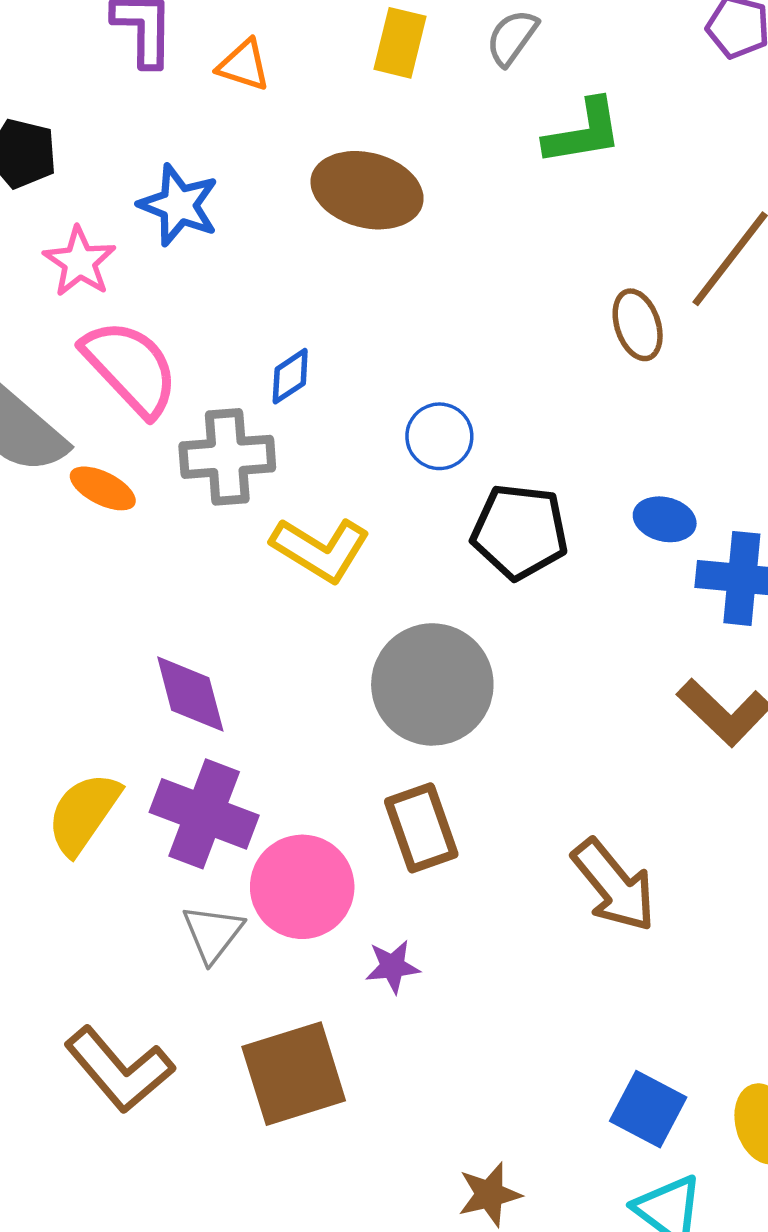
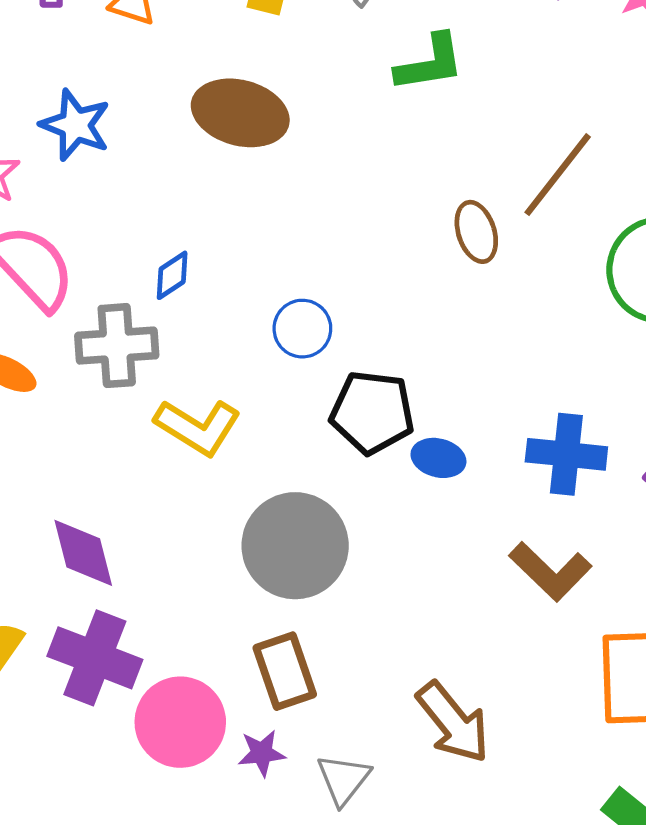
blue ellipse: (665, 519) -> (438, 458), moved
gray triangle: (213, 933) -> (343, 779), moved
purple star: (392, 967) -> (262, 753), moved

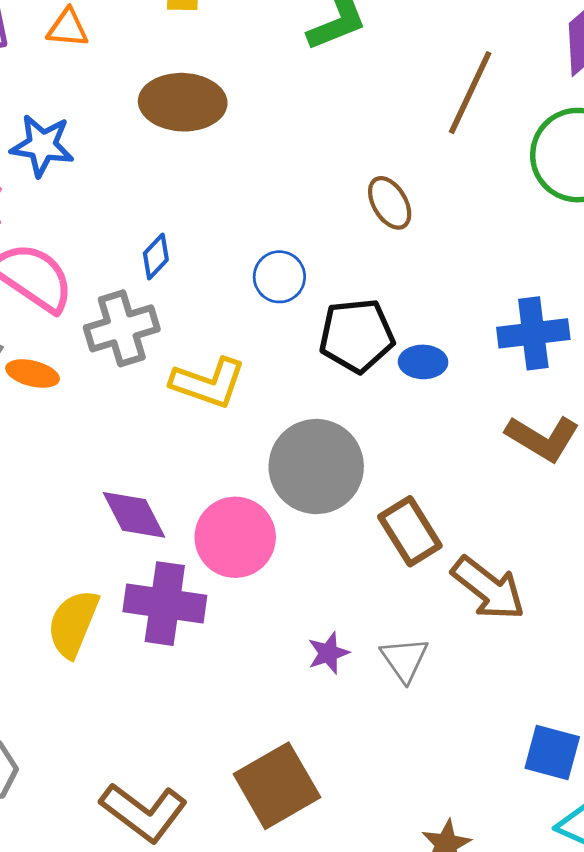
brown ellipse: (476, 232) -> (390, 203), moved
brown rectangle: (285, 671) -> (410, 531), moved
pink circle: (180, 722) -> (235, 537), moved

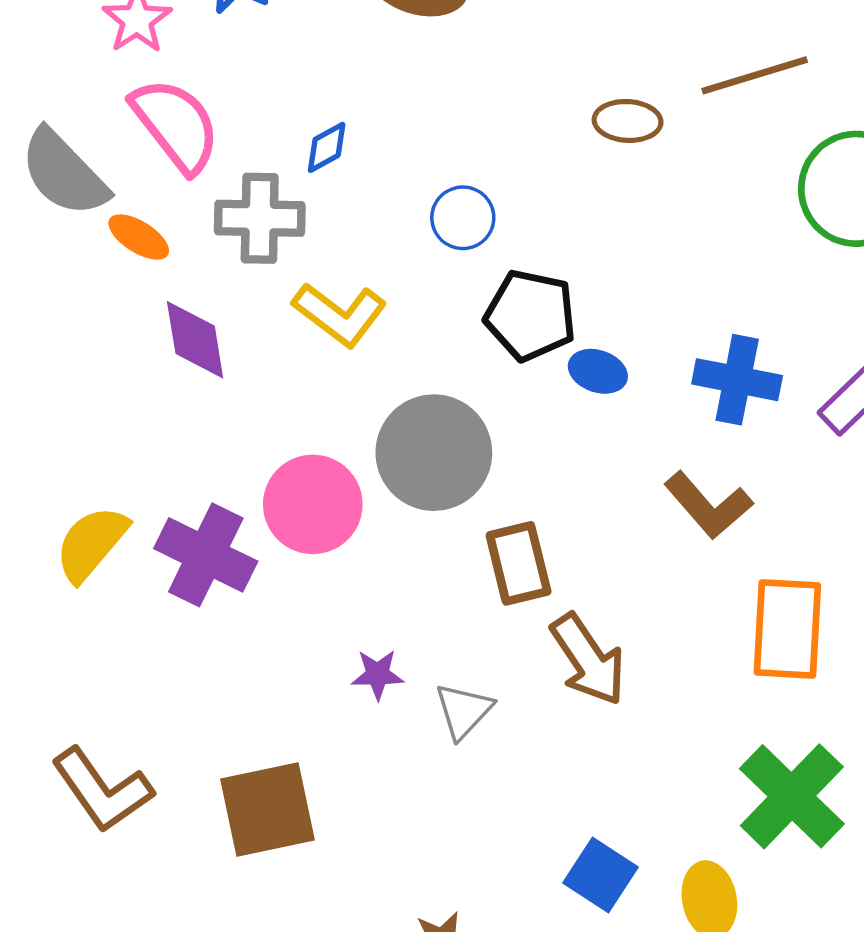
brown line: (470, 93) -> (755, 75), turned 30
brown ellipse: (390, 203) -> (628, 121), moved, turned -74
purple diamond: (134, 515) -> (195, 340), moved

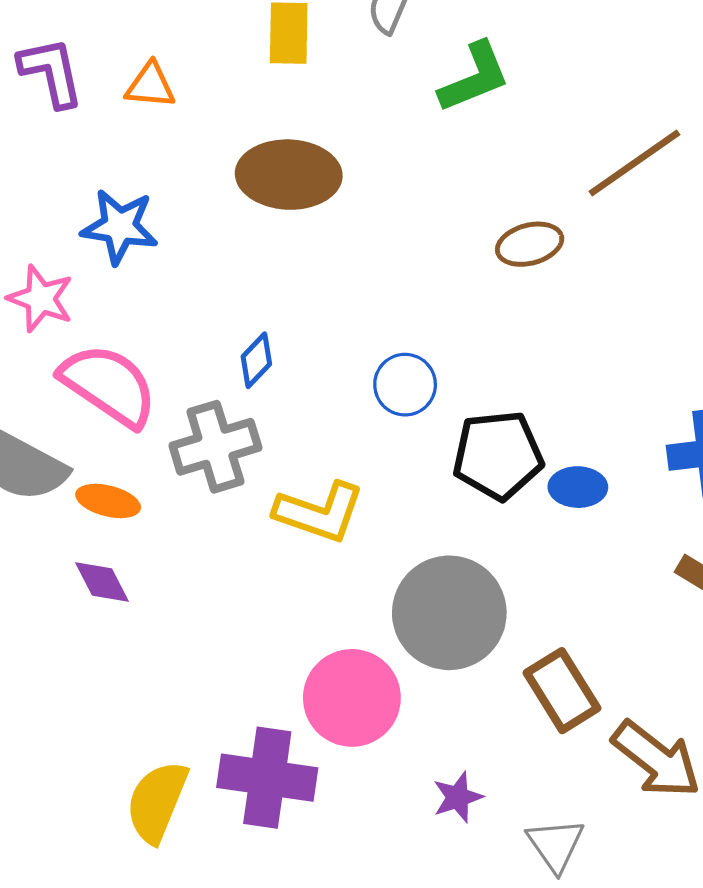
purple diamond: (195, 340) -> (102, 582), moved, size x0.7
purple star: (378, 674) -> (458, 797), moved

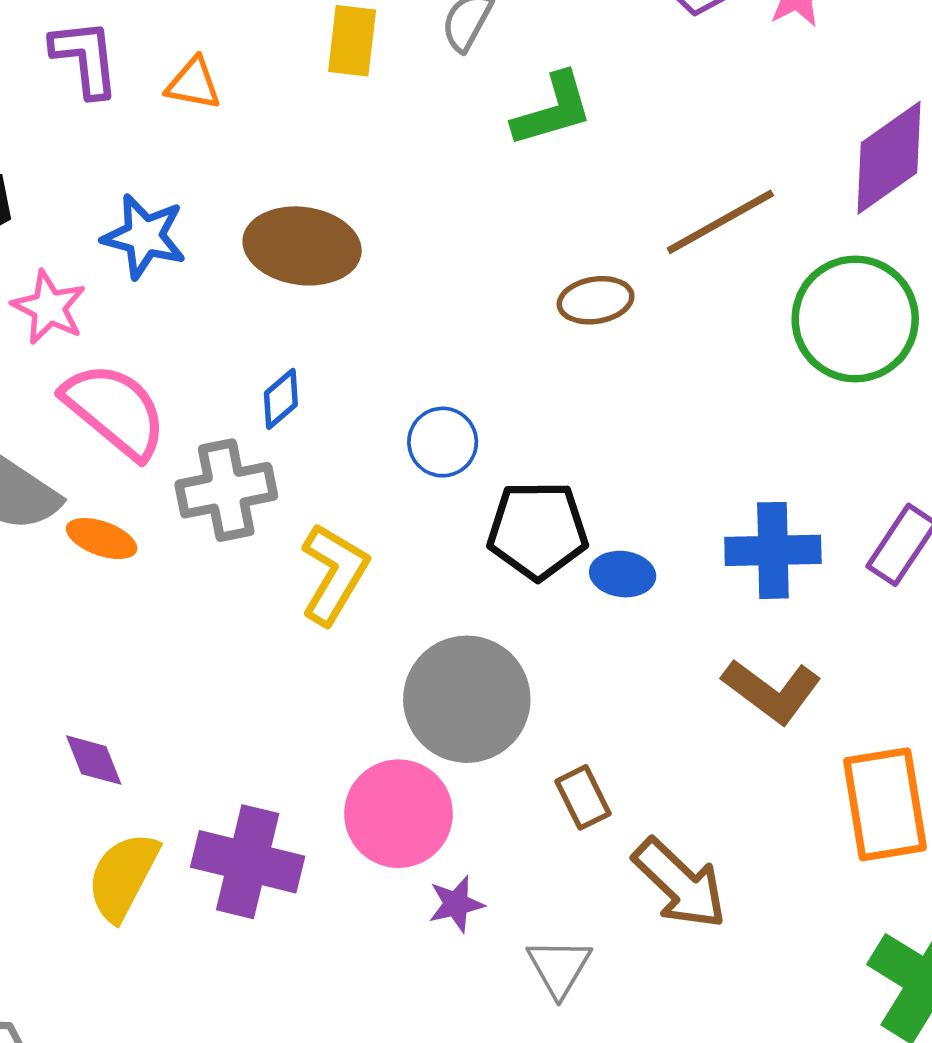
brown ellipse: (289, 175) -> (302, 246), moved
yellow L-shape: (319, 512) -> (334, 574), turned -84
purple diamond: (102, 582) -> (94, 760), moved
brown rectangle: (562, 691) -> (583, 797), size x0.7
pink circle: (352, 698) -> (398, 814), moved

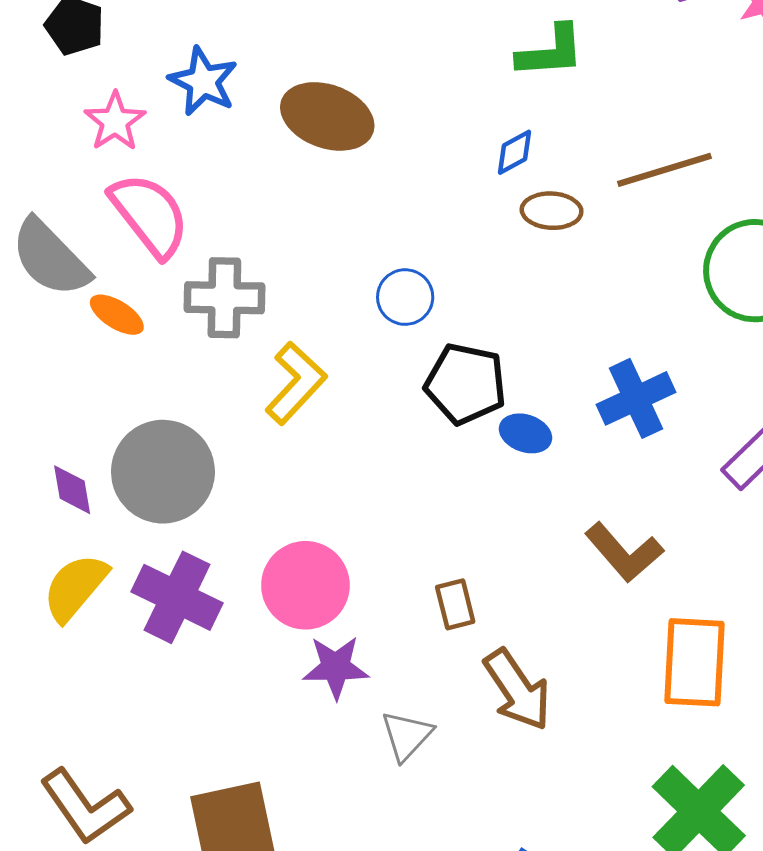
blue diamond: (281, 399) -> (514, 152), moved
blue cross: (773, 550) -> (636, 398), moved, turned -36
gray circle: (467, 699) -> (163, 472), moved
purple star: (456, 904) -> (336, 667), size x1.4

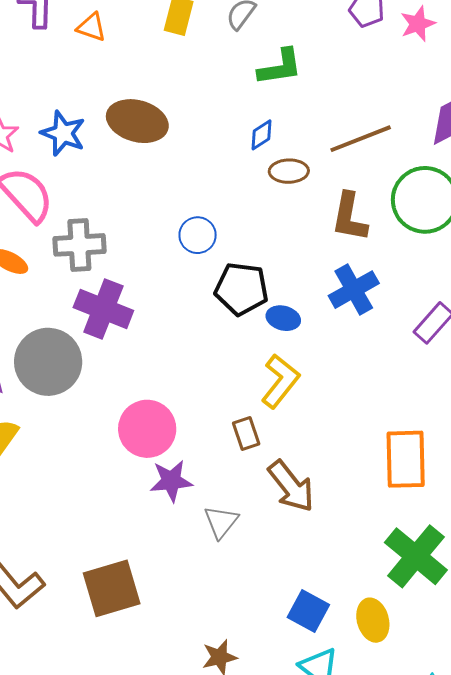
blue star: (203, 81) -> (63, 133), moved
yellow L-shape: (296, 383) -> (280, 381), moved
brown L-shape: (624, 552) -> (349, 217), moved, turned 56
purple cross: (177, 597) -> (103, 309), moved

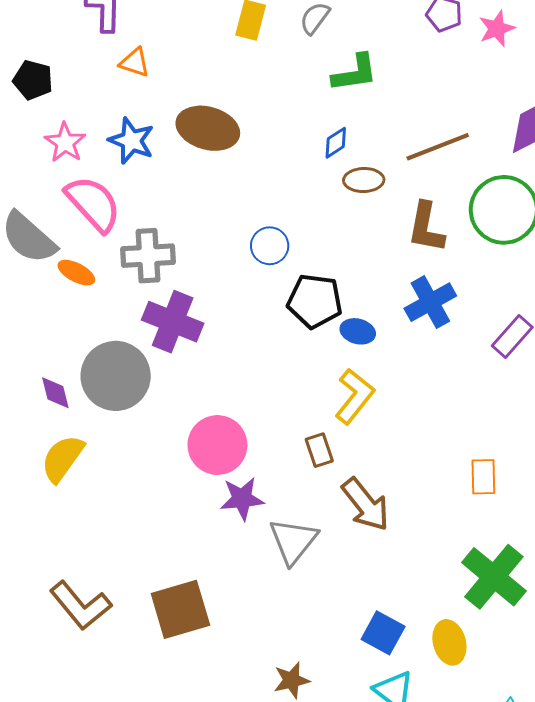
orange triangle: (92, 27) -> (135, 62), moved
orange rectangle: (406, 459) -> (483, 477), size x0.6
gray triangle: (221, 522) -> (293, 541), size x1.4

